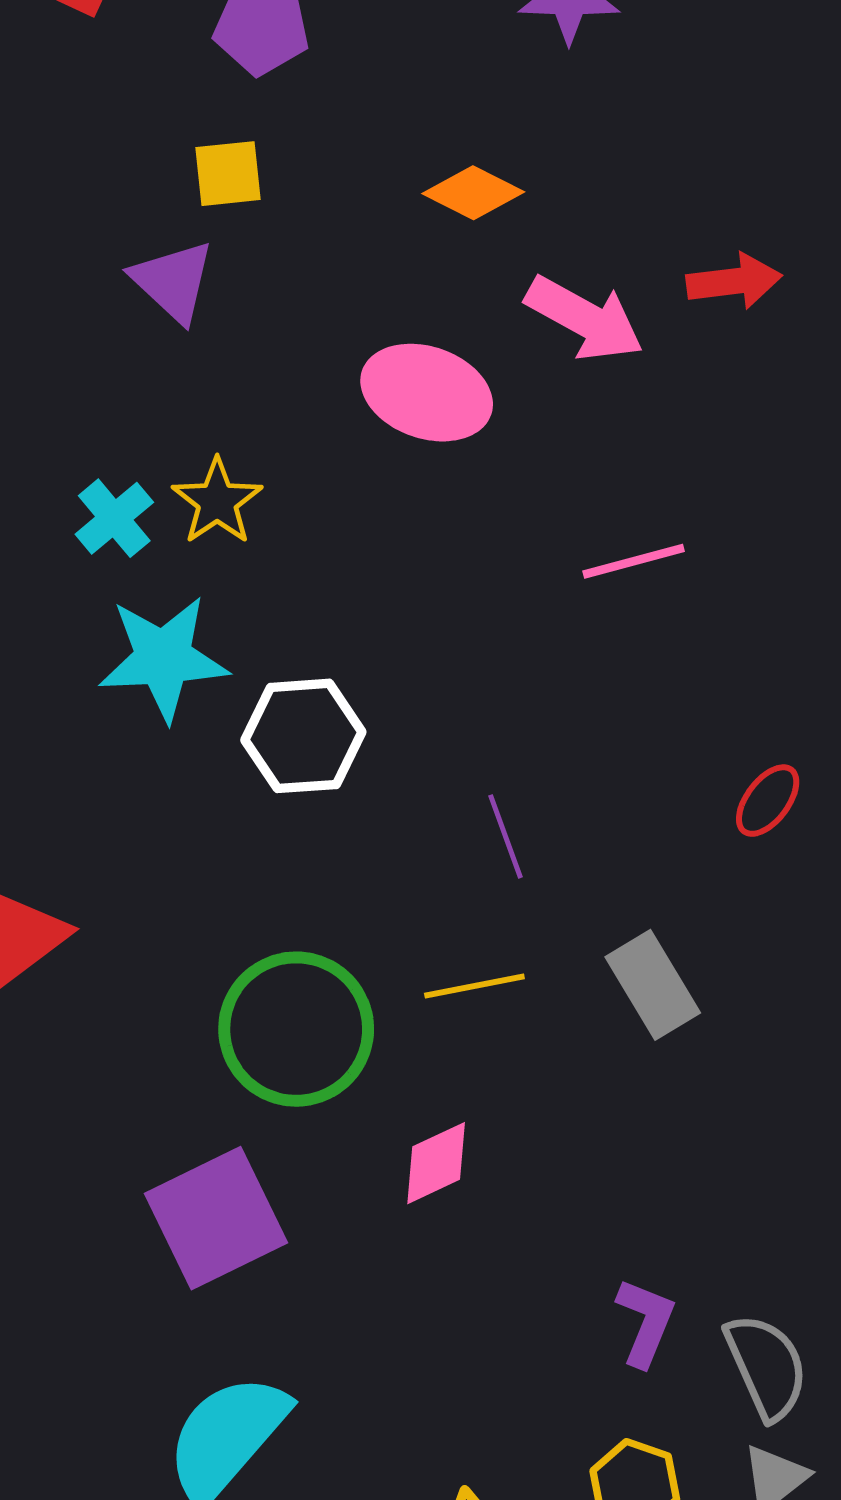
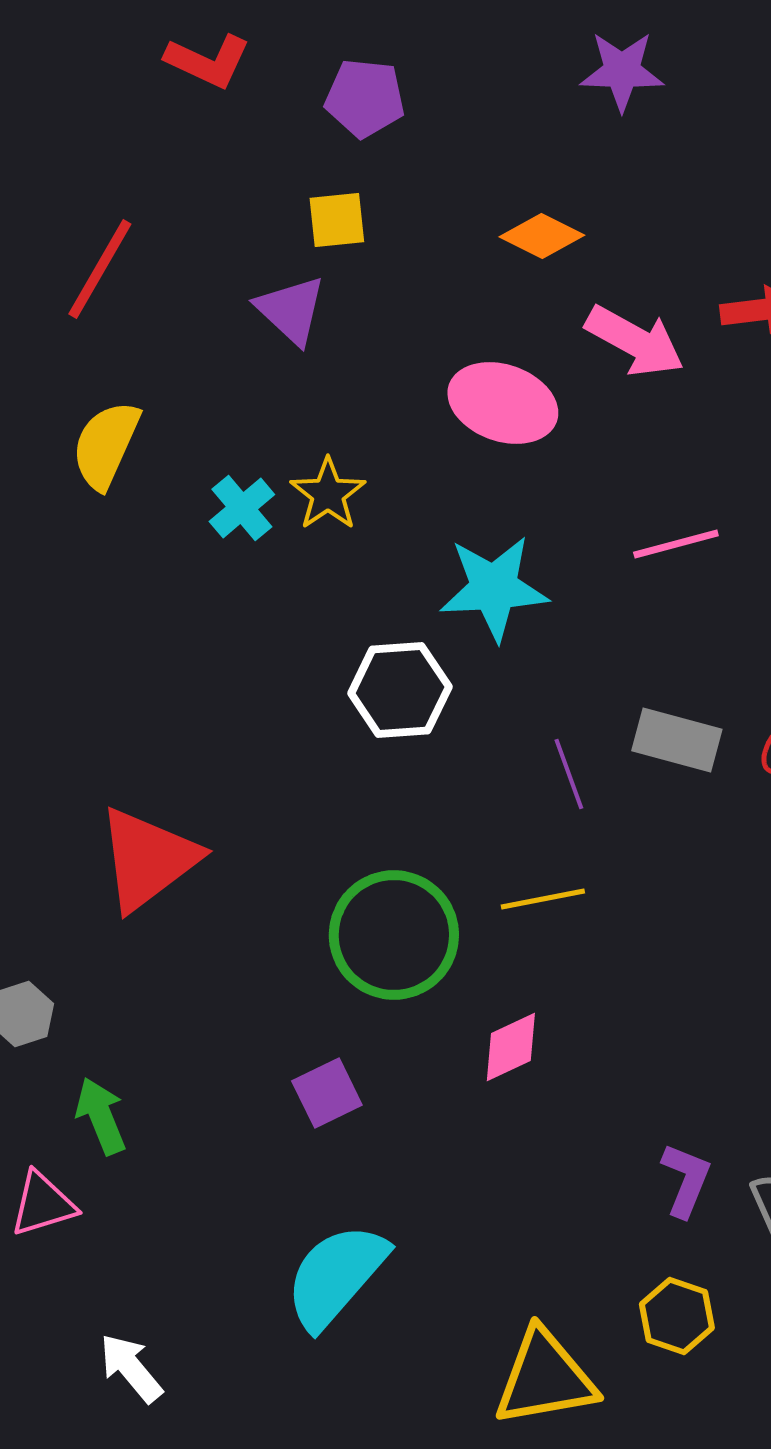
cyan star: (163, 658) -> (494, 588), moved
gray rectangle: (653, 985) -> (677, 740), moved, turned -44
purple square: (216, 1218) -> (327, 1093), size x0.6

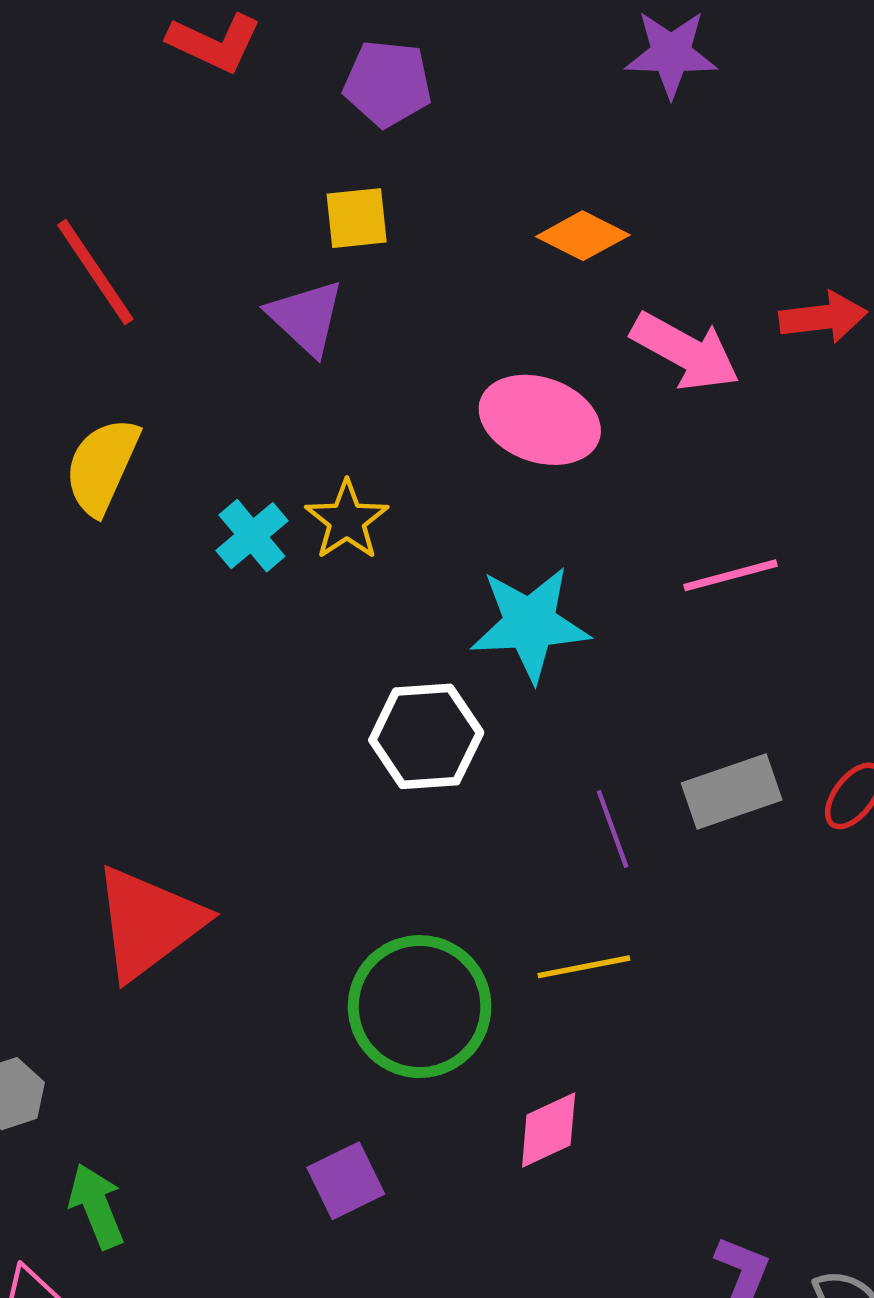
red line: (100, 269) -> (95, 272), turned -64
gray rectangle: (677, 740) -> (732, 791), turned -34

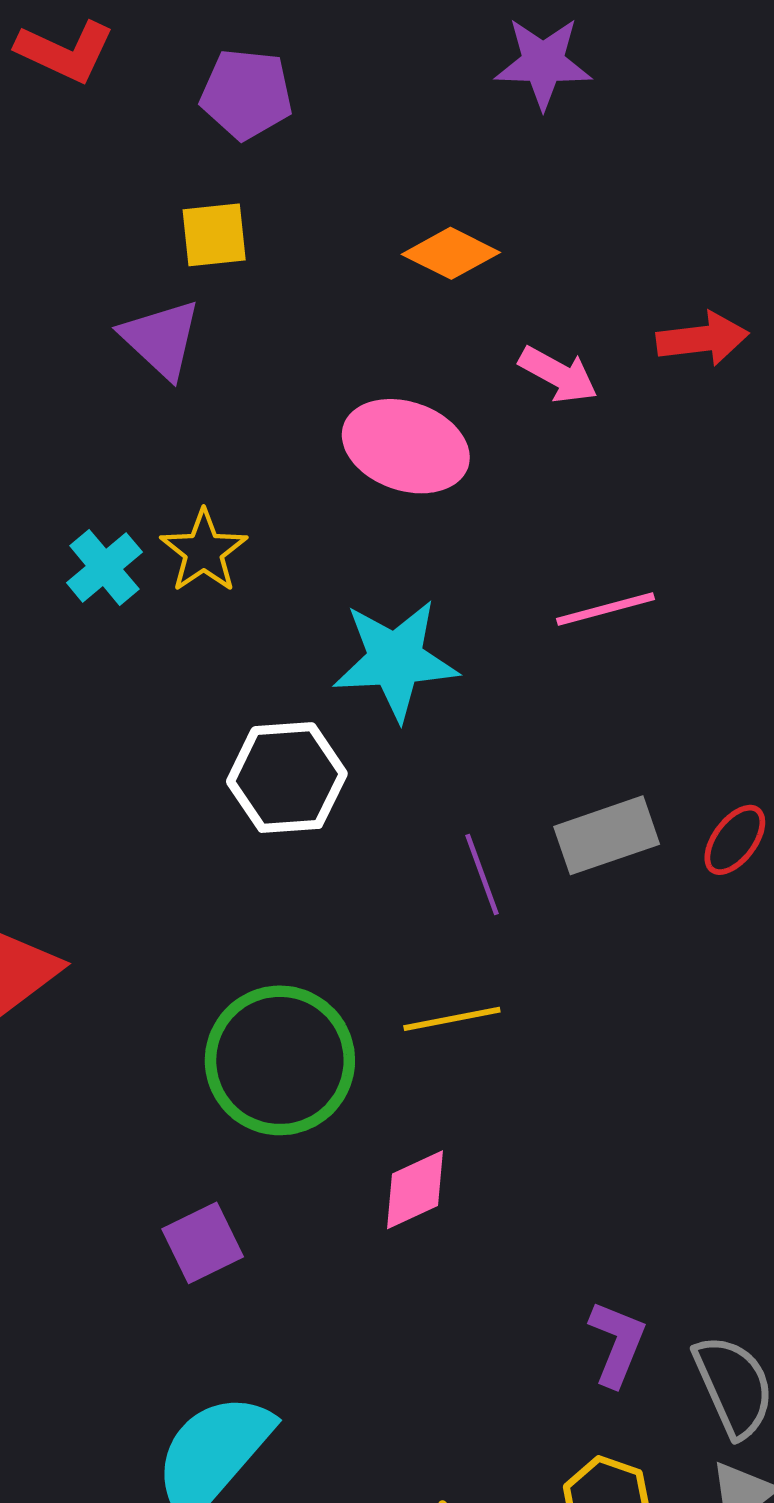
pink arrow: (685, 351) -> (558, 375), size x0.7

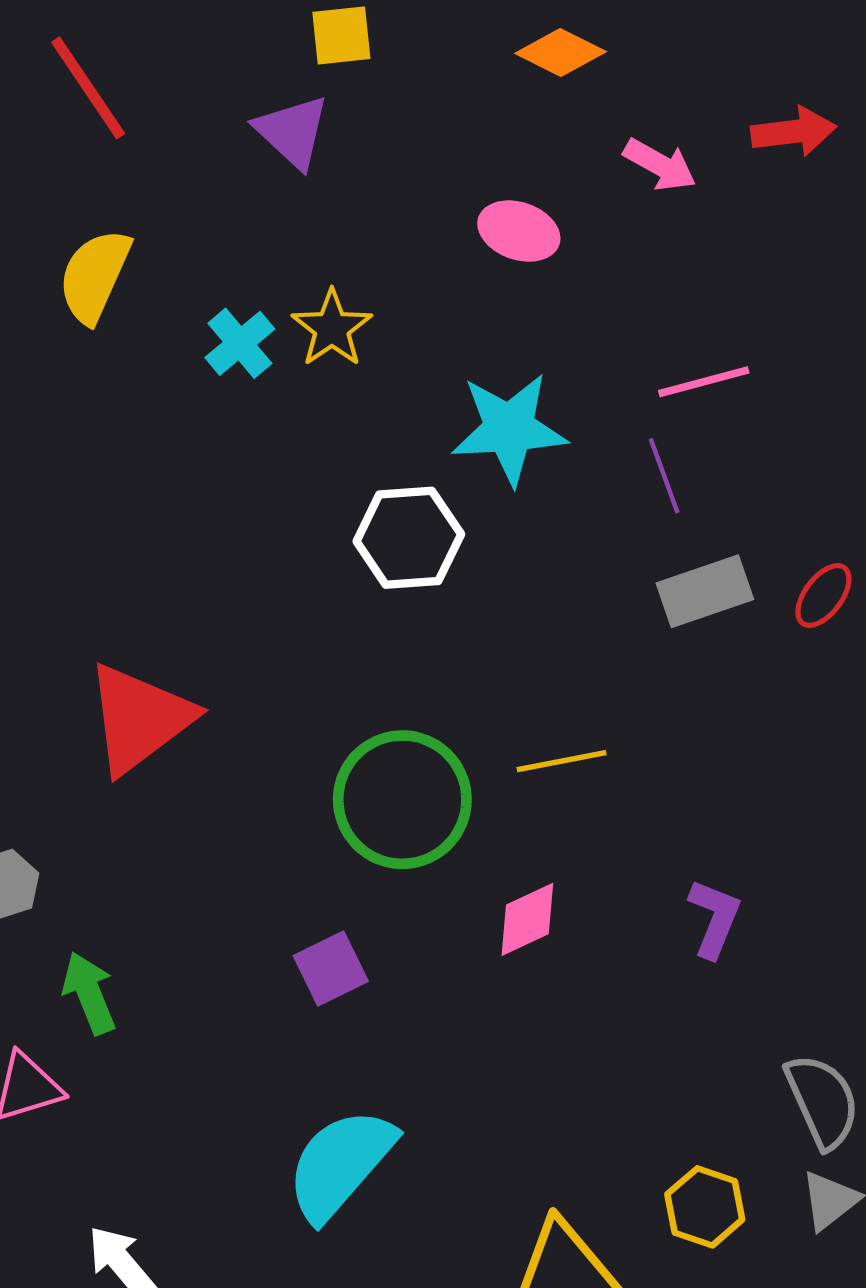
pink ellipse: (406, 446) -> (519, 231), size x0.7
purple line: (482, 875) -> (664, 476), moved
purple L-shape: (617, 1343) -> (714, 918), moved

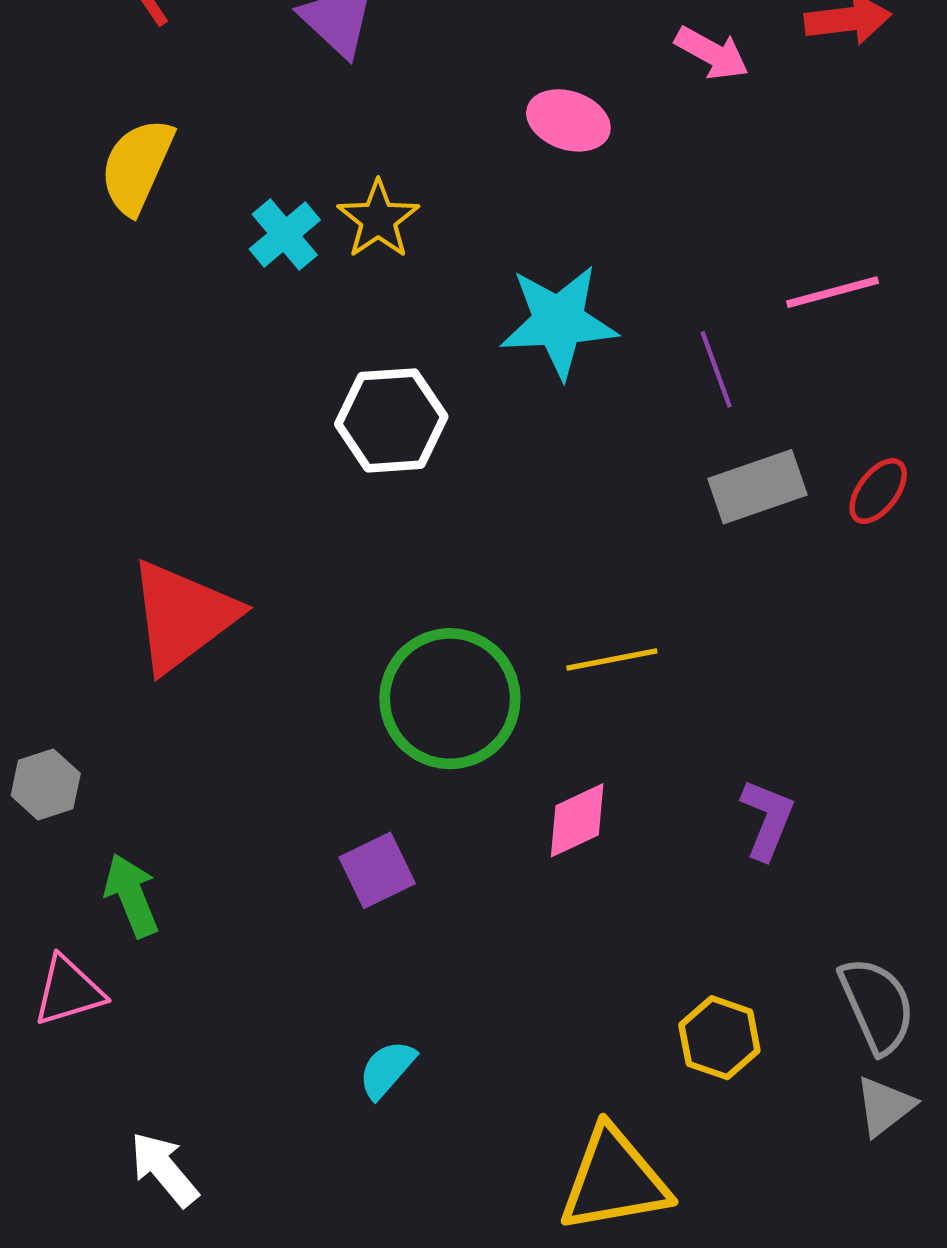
pink line: (704, 382) -> (832, 292), moved
white hexagon: (409, 538) -> (391, 420), moved
cyan semicircle: (340, 1164) -> (387, 1069), size x0.5
yellow hexagon: (705, 1207) -> (719, 1038), moved

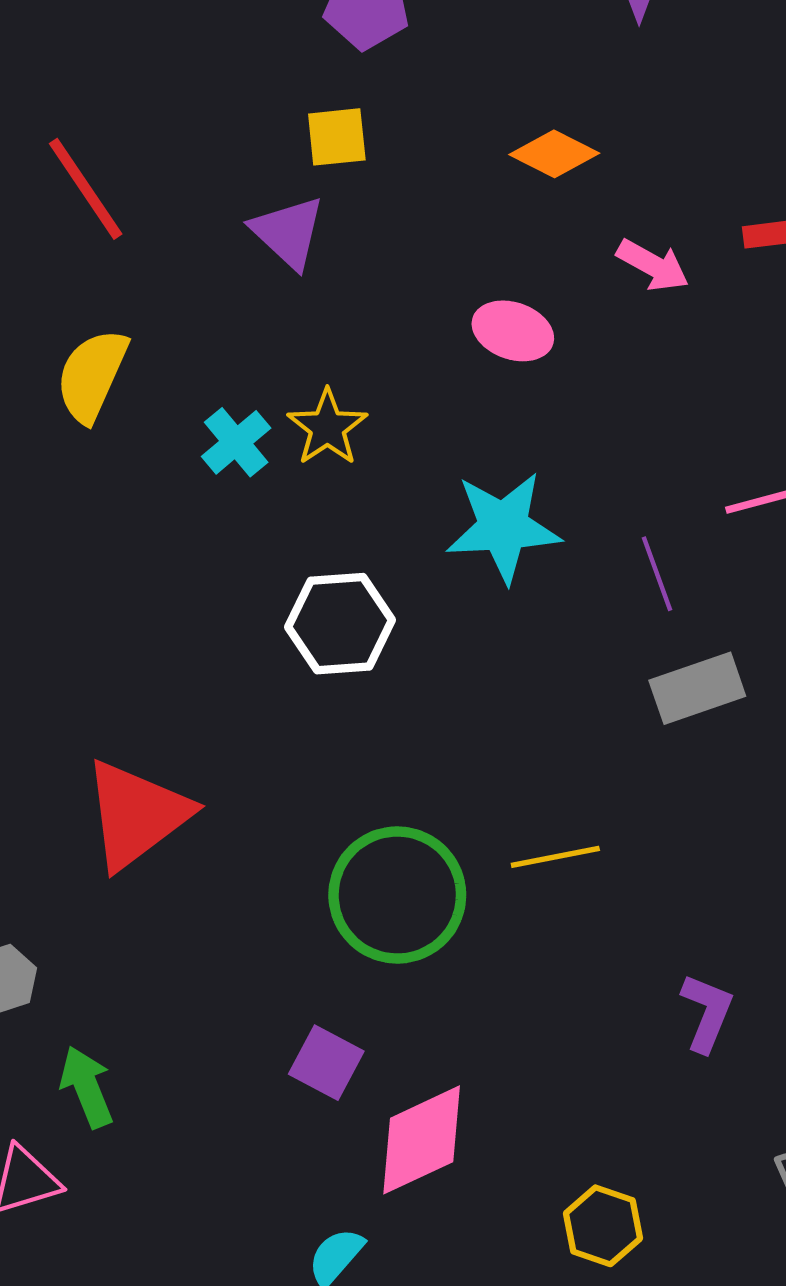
pink diamond: (577, 820) -> (422, 1140), moved, size x1.5
purple square: (377, 870) -> (326, 1063), turned -36
yellow hexagon: (719, 1038) -> (603, 1226), moved

